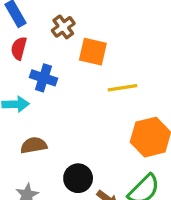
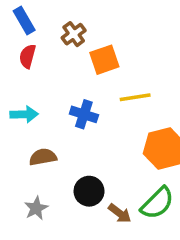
orange square: (93, 52) -> (104, 60), turned -32
blue cross: (44, 78) -> (84, 114), moved

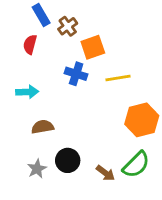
blue rectangle: (24, 20) -> (41, 15), moved
blue cross: (84, 114) -> (76, 74), moved
black circle: (89, 191) -> (68, 160), moved

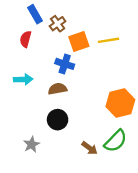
yellow line: (118, 78) -> (108, 40), moved
brown semicircle: (43, 127) -> (58, 89), moved
black circle: (68, 160) -> (58, 120), moved

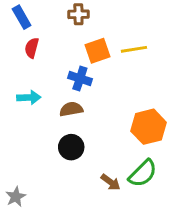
blue rectangle: (35, 14) -> (22, 17), moved
brown cross: (58, 24) -> (78, 14), moved, turned 35
gray star: (31, 145) -> (16, 197), moved

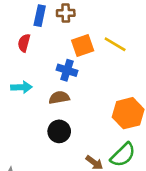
blue rectangle: (22, 17) -> (40, 16), moved, turned 42
yellow line: (134, 49) -> (115, 44), turned 40

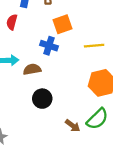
yellow line: (115, 44) -> (94, 46), moved, turned -36
brown semicircle: (59, 98) -> (32, 69), moved

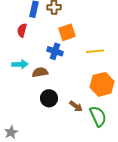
green semicircle: (97, 119) -> (98, 116), turned -70
brown arrow: (73, 126) -> (76, 106), moved

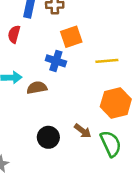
black circle: (49, 98) -> (48, 137), moved

